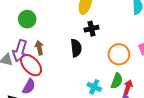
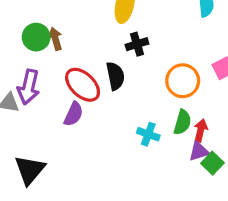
brown arrow: (39, 48) -> (55, 39), moved
red ellipse: (31, 65) -> (83, 85), moved
purple semicircle: (29, 87) -> (74, 114), moved

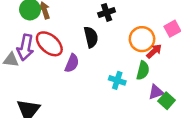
red ellipse: (83, 85) -> (49, 44), moved
purple semicircle: (74, 114) -> (72, 63), moved
red arrow: (201, 130) -> (154, 51), moved, turned 35

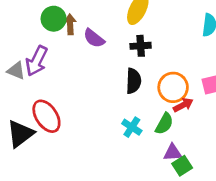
black semicircle: (91, 37) -> (133, 81), moved
red ellipse: (49, 44) -> (46, 116), moved
purple semicircle: (72, 63) -> (94, 38), moved, turned 90

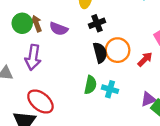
purple arrow: (37, 61) -> (33, 57), moved
orange circle: (173, 87) -> (118, 50), moved
green semicircle: (164, 124) -> (90, 85), moved

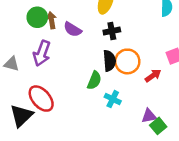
green semicircle: (90, 85) -> (94, 80), moved

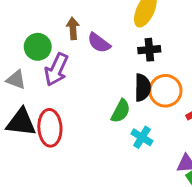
green circle: (37, 17) -> (38, 47), moved
red ellipse: (41, 99) -> (50, 128), turned 32
black triangle: (21, 116) -> (21, 122), moved, turned 45

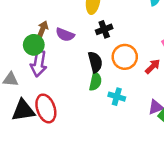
brown arrow: (73, 28) -> (43, 29), turned 42
green circle: (38, 47) -> (34, 45), moved
black semicircle: (143, 88) -> (95, 62), moved

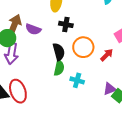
brown arrow: (43, 29) -> (14, 25), size x1.5
black cross: (104, 29) -> (66, 24), turned 32

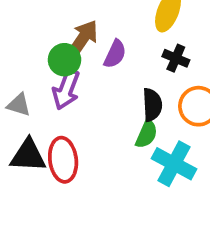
purple semicircle: (33, 29) -> (115, 54), turned -98
cyan cross: (77, 80) -> (174, 164), size x1.6

